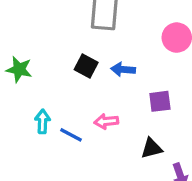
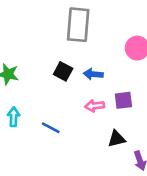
cyan arrow: (43, 121) -> (14, 117), moved
pink arrow: (106, 121) -> (95, 106), moved

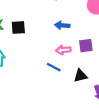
black square: (63, 71) -> (18, 27), moved, turned -32
blue line: (51, 128) -> (54, 67), moved

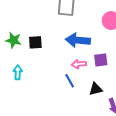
blue arrow: (62, 25) -> (78, 40), size x1.6
blue line: (54, 67) -> (70, 81), turned 32

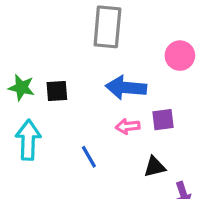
cyan arrow: (18, 72) -> (28, 140), size x1.6
blue line: (70, 81) -> (89, 157), moved

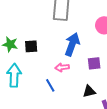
blue arrow: (126, 88) -> (72, 44), turned 105
pink arrow: (128, 126) -> (62, 67), moved

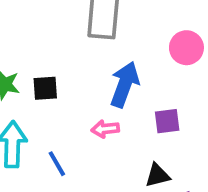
blue line: (50, 85) -> (57, 164), moved

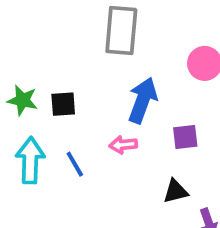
blue line: (57, 164) -> (75, 164), moved

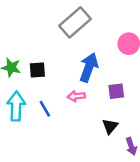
gray rectangle: (121, 30) -> (75, 22), turned 44
black triangle: (176, 191) -> (110, 126), turned -36

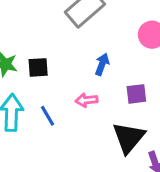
blue arrow: (89, 67) -> (102, 64), size x0.6
black triangle: (110, 126) -> (129, 138), size x1.6

